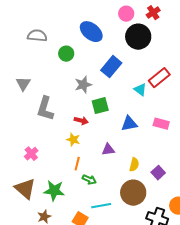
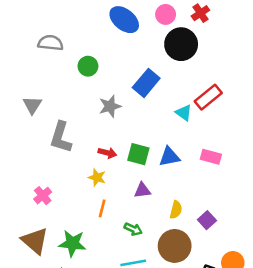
blue ellipse: (91, 32) -> (124, 20), moved
green square: (100, 106) -> (138, 154), moved, turned 30
green arrow: (89, 180) -> (133, 229), moved

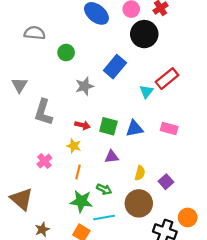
cyan triangle: (184, 113) -> (146, 92), turned 32
pink cross: (43, 196) -> (44, 161), moved
green star: (72, 243) -> (81, 201), moved

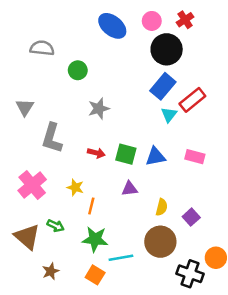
blue rectangle: (115, 67) -> (163, 86), moved
yellow star: (74, 146) -> (75, 187), moved
pink cross: (44, 161) -> (32, 185), moved, size x1.6
green arrow: (104, 189) -> (56, 226), moved

